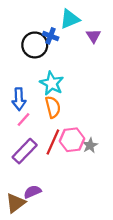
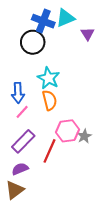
blue cross: (51, 36) -> (43, 21), moved, size x1.5
red line: (53, 142) -> (50, 151), moved
purple semicircle: (32, 192) -> (20, 169), moved

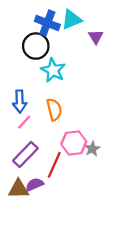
cyan star: (48, 78) -> (53, 70), moved
purple semicircle: (20, 169) -> (35, 184), moved
brown triangle: (15, 190) -> (18, 189), moved, turned 36

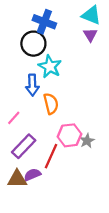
cyan triangle: (72, 20) -> (91, 15), moved, turned 45
blue arrow: (20, 101) -> (32, 85), moved
pink line: (24, 122) -> (14, 118), moved

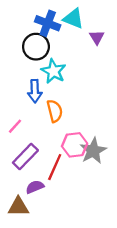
cyan triangle: (91, 15) -> (73, 19), moved
gray star: (87, 141) -> (93, 151), size x1.6
brown triangle: (17, 179) -> (18, 207), moved

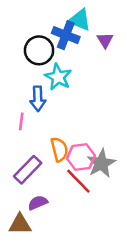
blue cross: (48, 23) -> (66, 35), moved
orange semicircle: (55, 111) -> (59, 149), moved
pink line: (15, 126) -> (21, 121), moved, turned -35
red line: (55, 167) -> (78, 181), moved, turned -68

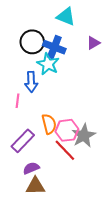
blue cross: (66, 35) -> (54, 47), moved
purple triangle: (105, 40) -> (93, 43), moved, turned 32
brown triangle: (20, 224) -> (35, 186), moved

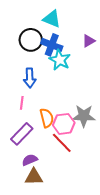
cyan triangle: (66, 17) -> (52, 19), moved
cyan star: (48, 64) -> (60, 60), moved
pink line: (17, 101) -> (22, 103), moved
gray star: (84, 136) -> (84, 116), moved, turned 30

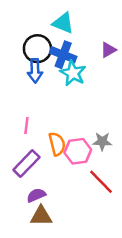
blue arrow: (30, 78) -> (35, 71), moved
gray star: (84, 116) -> (102, 141), size x0.7
red line: (62, 143) -> (101, 182), moved

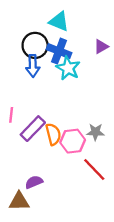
pink line: (26, 126) -> (11, 115), moved
purple rectangle: (26, 163) -> (33, 129), moved
brown triangle: (41, 216) -> (19, 201), moved

